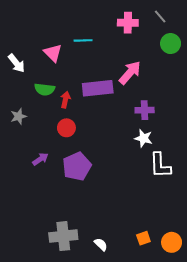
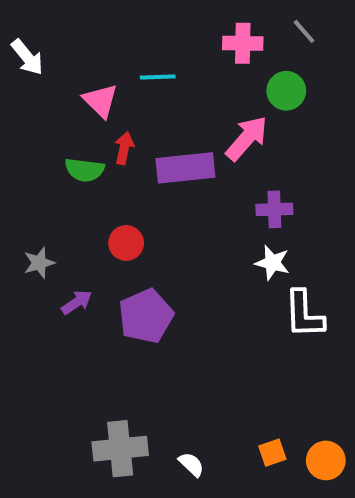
green circle: (171, 44) -> (286, 91), moved
white arrow: (16, 63) -> (27, 57), moved
red arrow: (65, 100) -> (124, 148), moved
gray star: (19, 116) -> (39, 263), moved

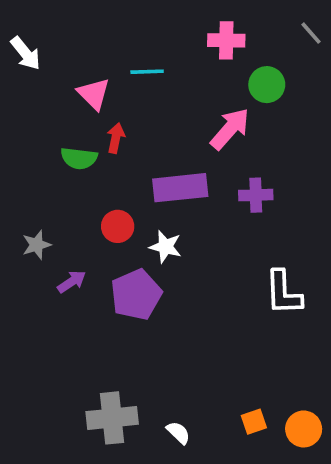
gray line: (304, 31) -> (311, 33), moved
purple rectangle: (185, 168) -> (180, 188), moved
white star: (272, 263) -> (166, 247), moved

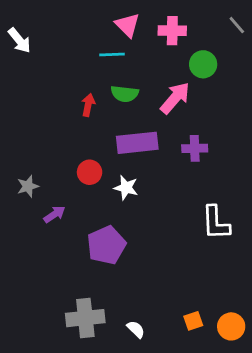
pink triangle: (94, 94) -> (127, 25), moved
green semicircle: (79, 158) -> (125, 94), moved
purple pentagon: (136, 295) -> (106, 245), moved

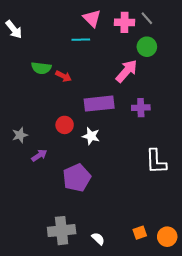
gray line: (237, 25) -> (147, 18), moved
green semicircle: (125, 94) -> (41, 68), moved
red arrow: (88, 105) -> (64, 76), turned 105

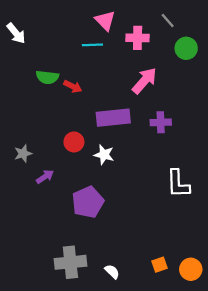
pink cross: (125, 22) -> (138, 38), moved
green circle: (147, 47) -> (186, 48), moved

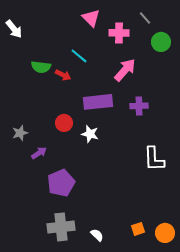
cyan line: (92, 45) -> (79, 56), moved, turned 42
purple pentagon: (88, 202) -> (61, 183), moved

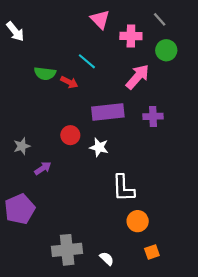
green circle: (161, 42) -> (166, 50), moved
white L-shape: (154, 159) -> (123, 188), moved
purple pentagon: (61, 183) -> (20, 209), moved
orange circle: (165, 233) -> (138, 221), moved

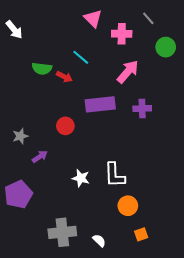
green circle: (166, 50) -> (166, 47), moved
white star: (99, 147) -> (81, 178), moved

